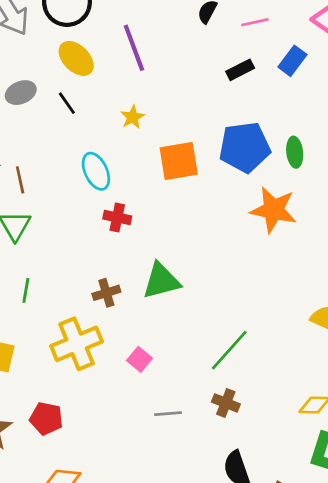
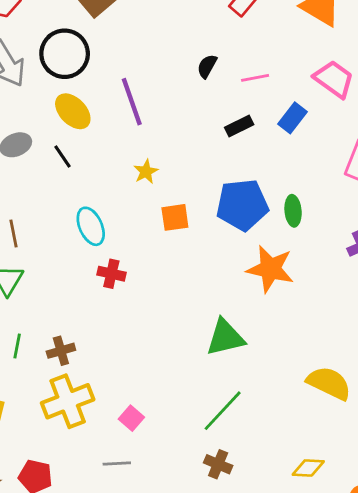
yellow star: (133, 117) -> (146, 172), moved
orange square: (179, 161) -> (175, 217), size x0.7
green triangle: (161, 281) -> (225, 337), moved
brown cross: (106, 293) -> (61, 351), moved
gray line: (168, 414) -> (117, 464), moved

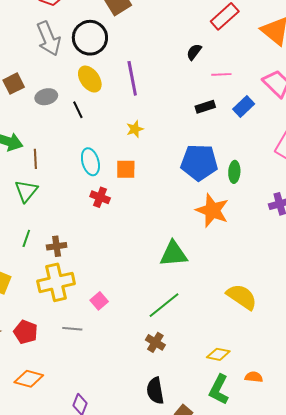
black semicircle: (207, 66) -> (194, 52), moved
orange square: (175, 217) -> (126, 169), moved
gray line: (117, 464) -> (72, 329), moved

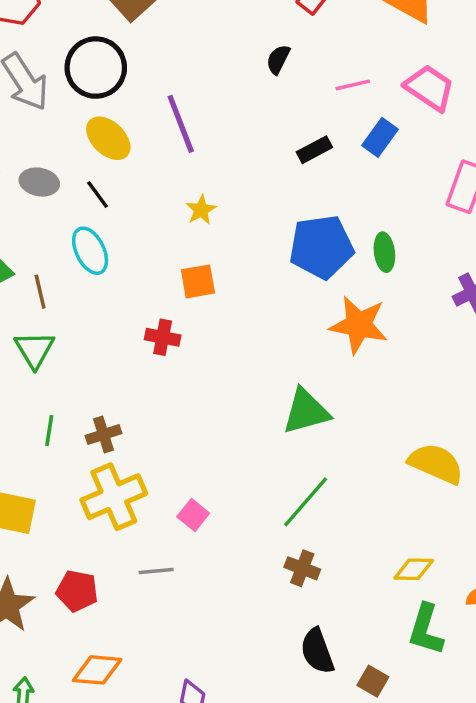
pink line: (221, 74) -> (353, 85), moved
gray ellipse: (46, 97) -> (39, 182), turned 35
cyan ellipse: (90, 162) -> (90, 251), moved

